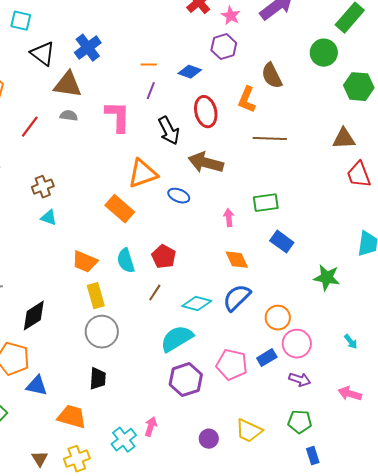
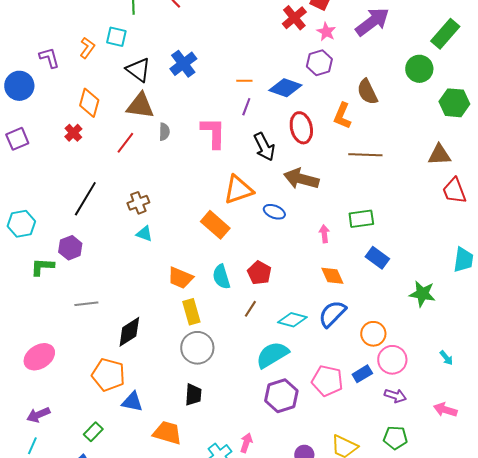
blue diamond: (190, 72) -> (285, 88), size x1.4
brown triangle: (68, 85) -> (140, 106), moved
gray semicircle: (69, 116) -> (164, 132), turned 84

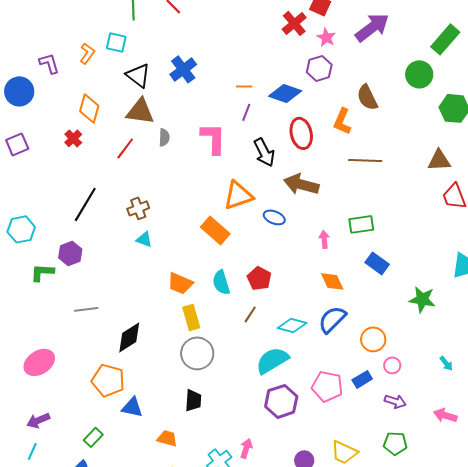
pink circle: (392, 360) -> (392, 365), size x0.6
orange trapezoid: (167, 433) -> (167, 438), size x0.7

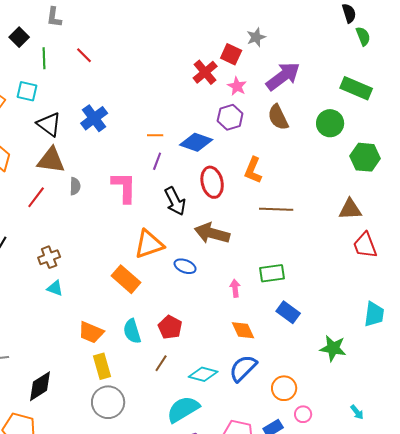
green rectangle: (445, 39) -> (356, 88), turned 72
brown semicircle: (367, 97) -> (278, 117), moved

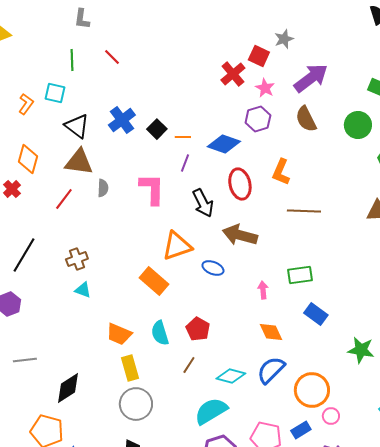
black square: (19, 37) -> (157, 129), moved
orange circle: (284, 388) -> (312, 390), size x1.4

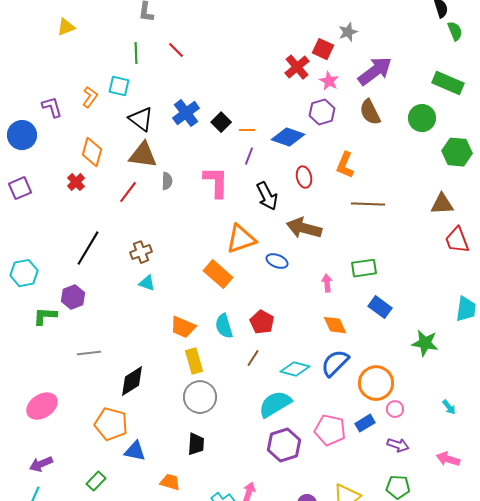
red ellipse: (240, 184) -> (304, 177), size x0.7

